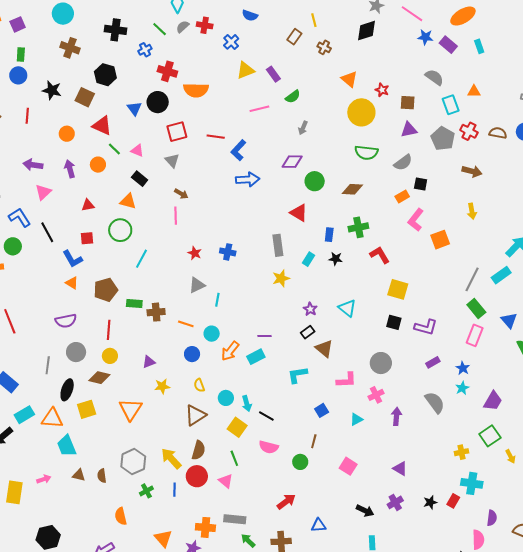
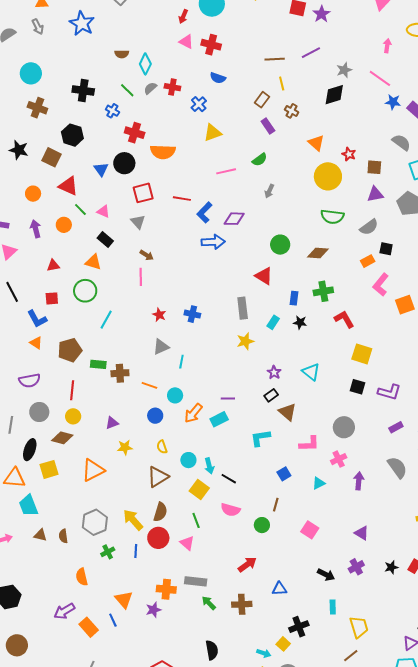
blue cross: (145, 50) -> (112, 111), turned -32
purple rectangle: (273, 74) -> (268, 126), moved
purple diamond: (292, 162) -> (234, 219), moved
orange triangle: (131, 409) -> (93, 470), turned 30

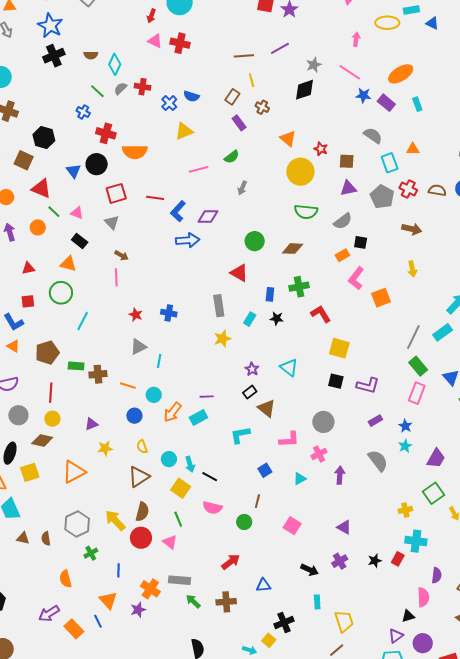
blue semicircle: (218, 78) -> (191, 96), moved
black cross: (83, 91) -> (54, 56), moved, turned -30
blue line: (136, 551) -> (119, 570), moved
orange cross: (166, 589) -> (150, 589), turned 30

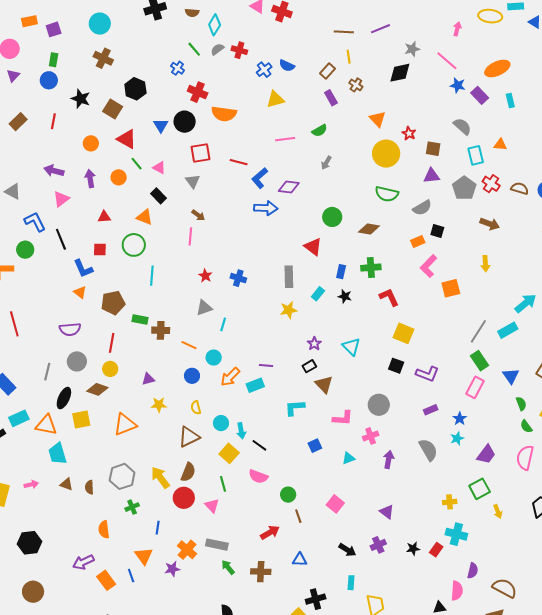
cyan line: (83, 321) -> (152, 276), turned -30
brown line: (257, 501) -> (298, 516), moved, turned -40

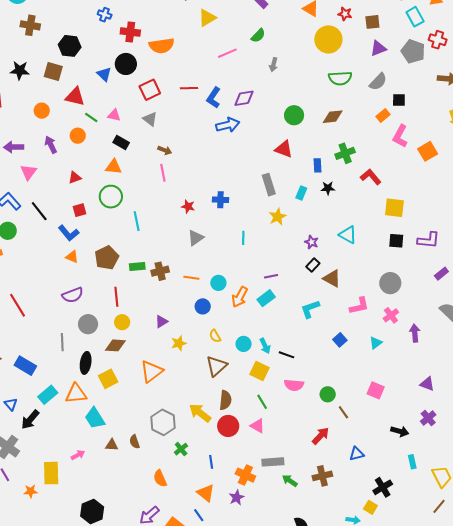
cyan line: (223, 324) -> (243, 238), moved

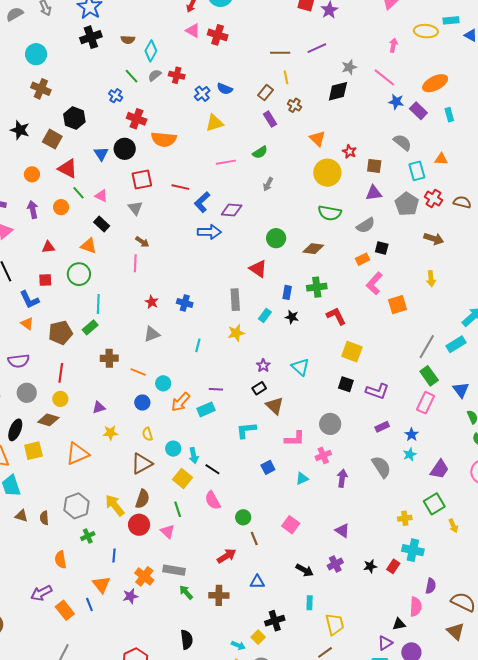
green rectangle: (137, 266) -> (90, 327), moved, turned -49
pink semicircle: (294, 385) -> (213, 500), turned 42

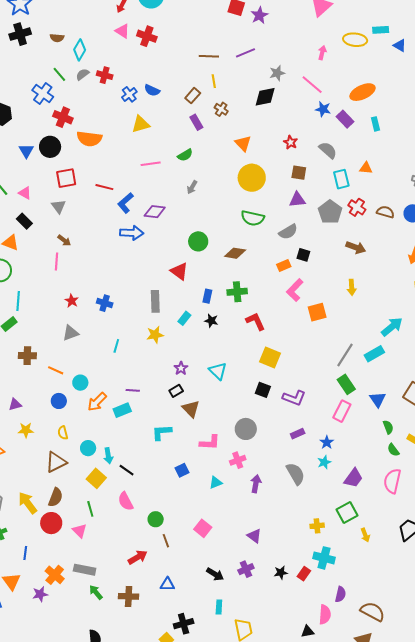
blue cross: (116, 96) -> (43, 93), size x1.5
red star: (349, 152) -> (291, 142), moved

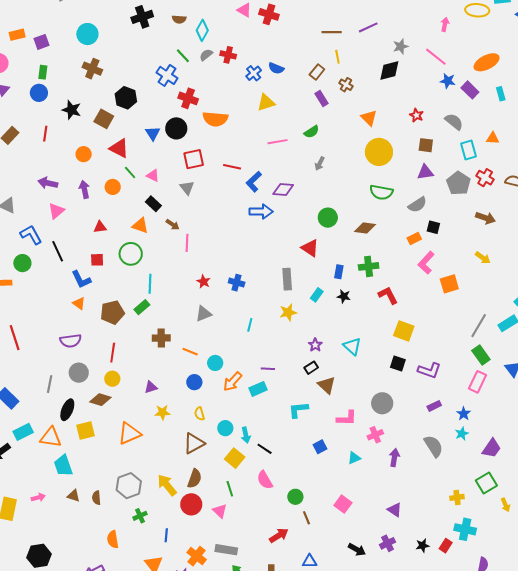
brown arrow: (64, 240) -> (173, 225), moved
yellow arrow: (352, 287) -> (483, 258), turned -49

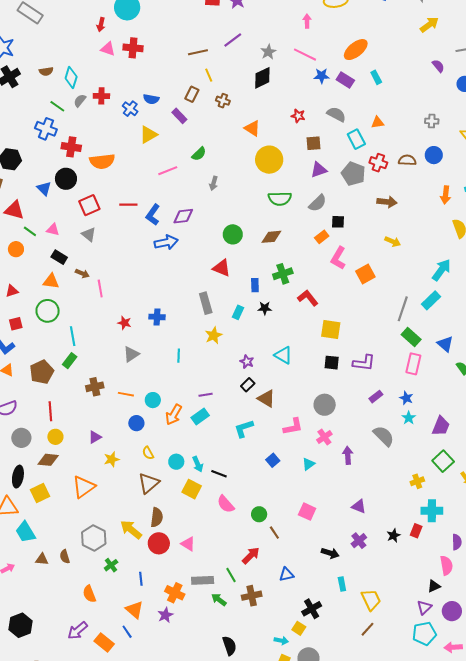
purple rectangle: (322, 99) -> (179, 116), moved
green line: (230, 489) -> (231, 575), moved

